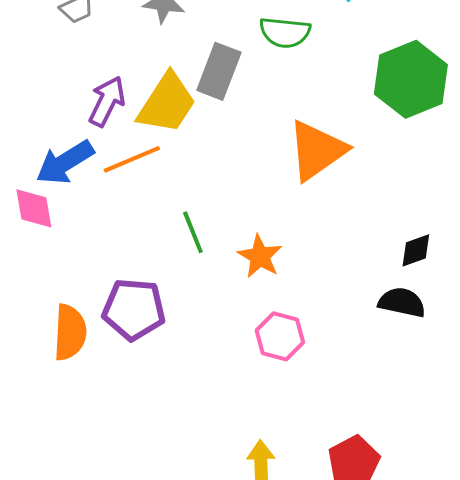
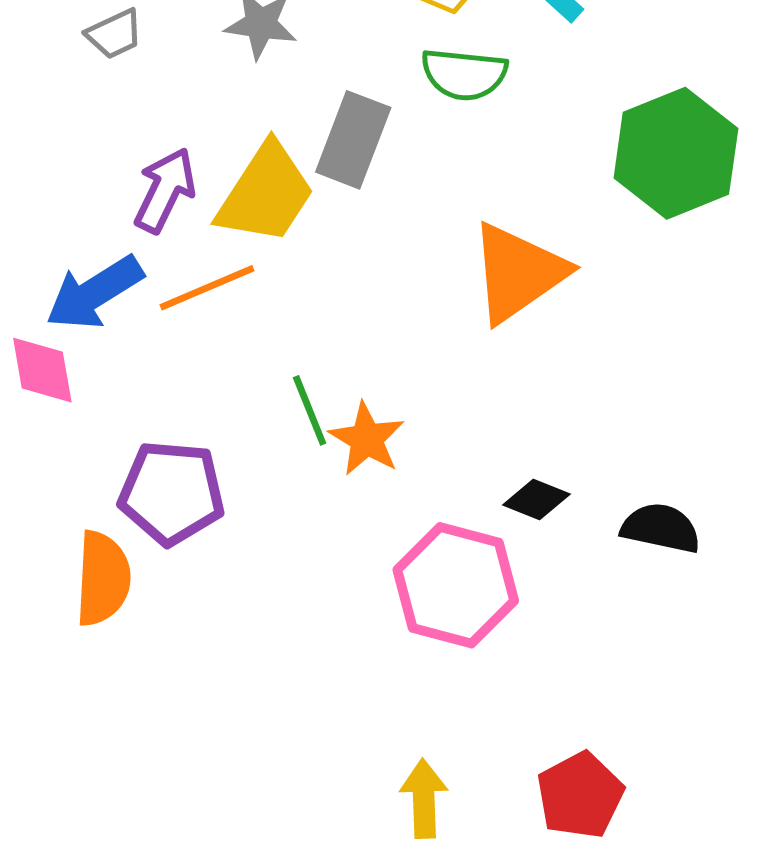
black diamond: (416, 250) -> (536, 500), moved, turned 42
orange star: (260, 256) -> (367, 439), moved
purple pentagon: (134, 309) -> (172, 493), moved
pink hexagon: (280, 336) -> (456, 585), size x1.5

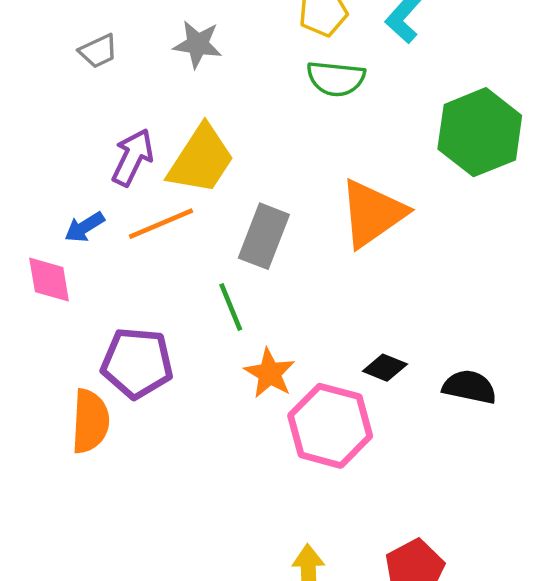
gray rectangle: (353, 140) -> (264, 236), moved
blue arrow: (94, 293) -> (85, 227), size x0.6
orange star: (367, 439) -> (270, 373), moved

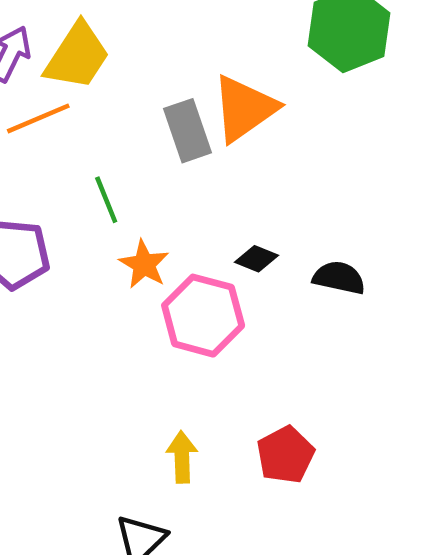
gray rectangle: (264, 236) -> (187, 131), moved, turned -40

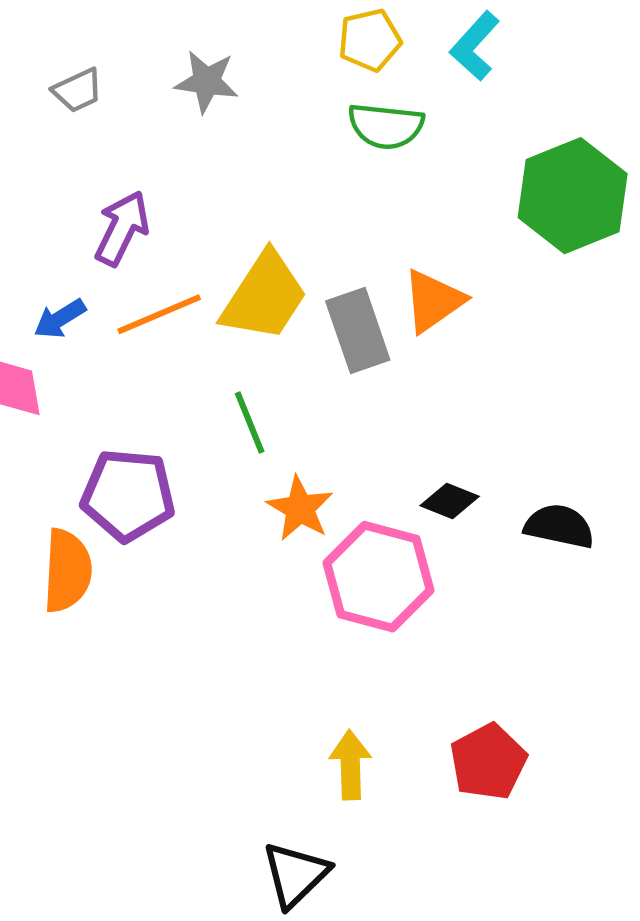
yellow trapezoid: (77, 56) -> (264, 296), moved
orange triangle: (244, 108) -> (433, 301), size x0.7

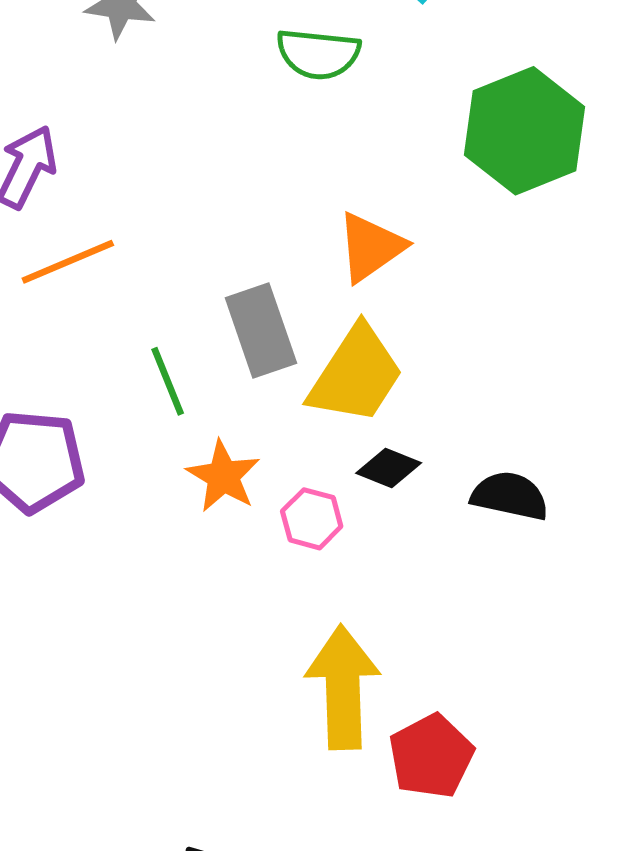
yellow trapezoid: (264, 296) -> (356, 375), moved
gray rectangle: (358, 331) -> (261, 331), moved
pink hexagon: (379, 577) -> (312, 519), moved, size x0.5
yellow arrow: (350, 765) -> (343, 687), moved, size x1.6

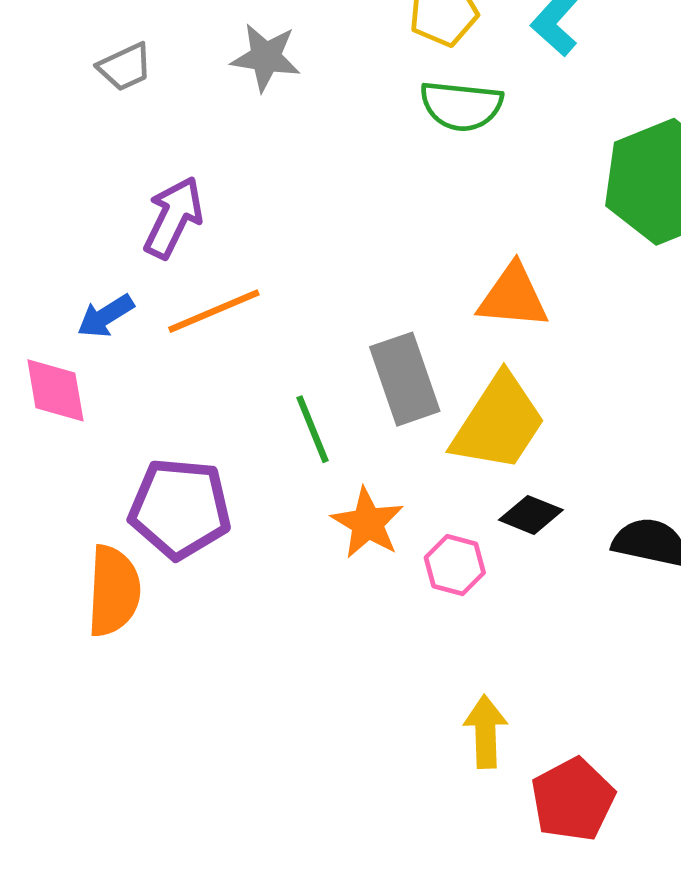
orange triangle: (371, 247) -> (513, 297), turned 40
yellow arrow: (343, 687) -> (486, 732), size x0.6

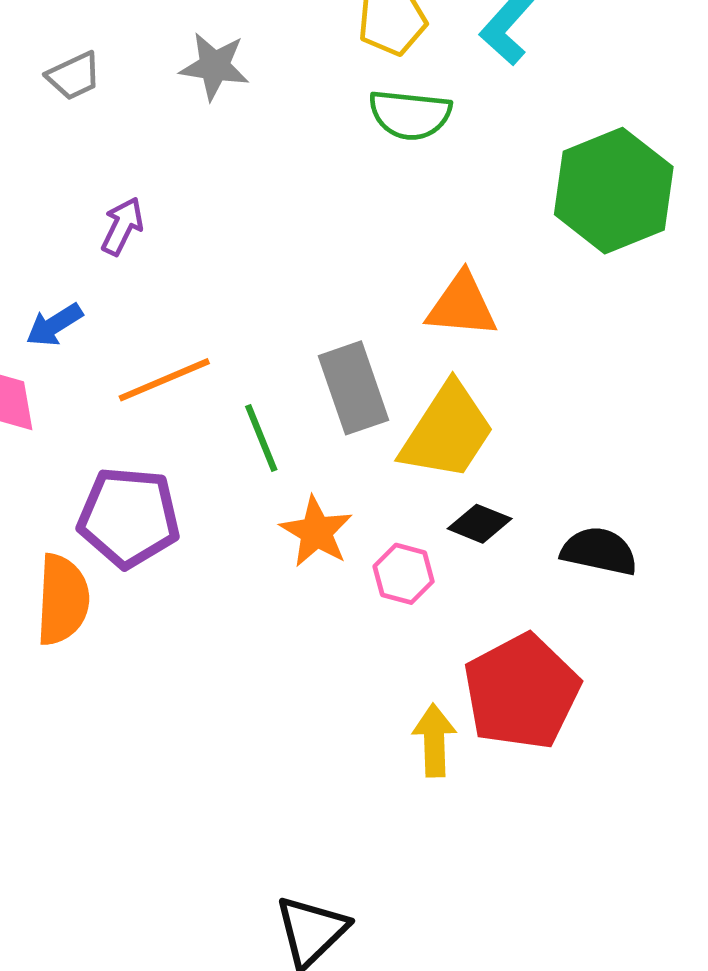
purple arrow: (173, 217) -> (122, 226), size x0.7
orange line: (214, 311) -> (164, 380), moved
red pentagon: (573, 800) -> (522, 692), moved, size x1.4

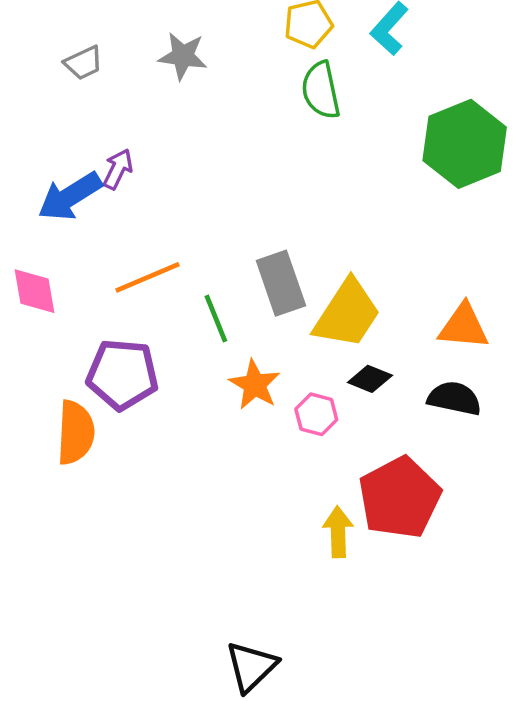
green semicircle: (410, 115) -> (321, 90), turned 72
orange triangle: (462, 305) -> (464, 326), moved
blue arrow: (54, 325) -> (70, 196), moved, size x1.6

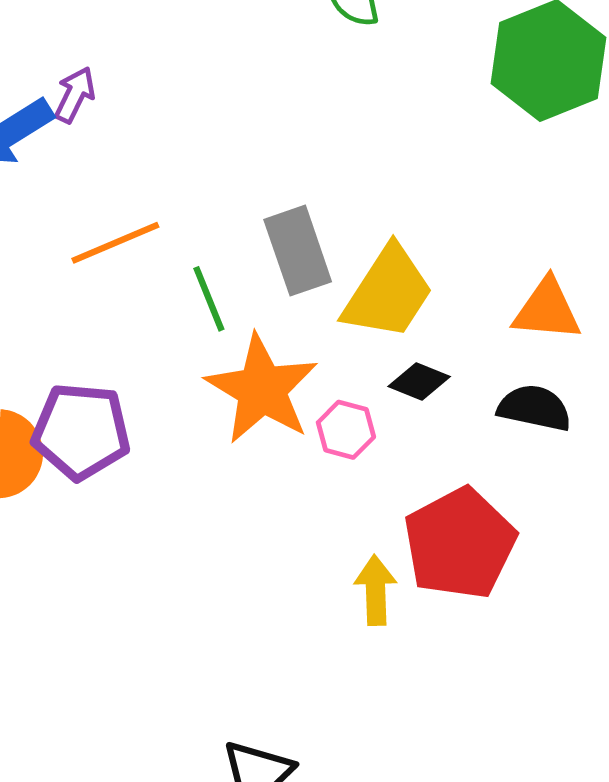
purple pentagon: (122, 374) -> (81, 431), moved
orange star: (255, 385) -> (262, 389), size x1.6

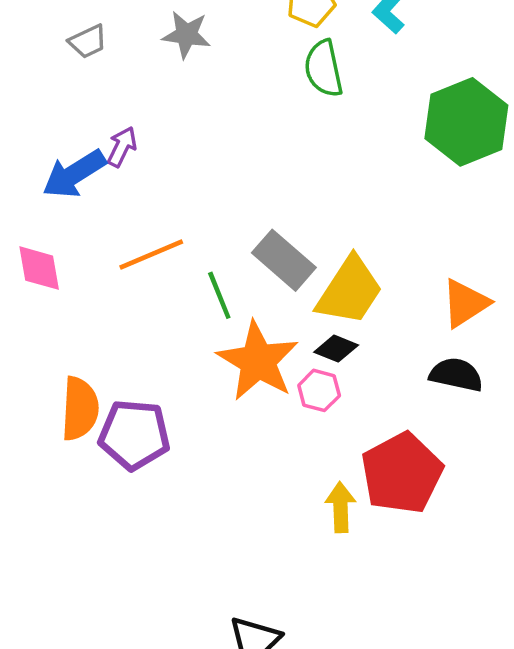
gray rectangle: (298, 251) -> (284, 260), turned -30
orange triangle: (547, 310) -> (465, 303), turned -38
black diamond: (419, 381) -> (336, 349), moved
purple pentagon: (81, 431) -> (134, 435), moved

